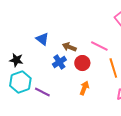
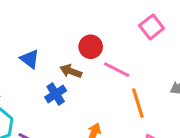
red circle: (82, 63) -> (91, 47), moved

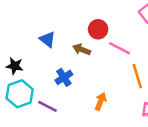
blue cross: (56, 94) -> (64, 77), moved

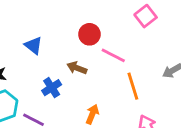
brown arrow: (82, 49) -> (77, 68), moved

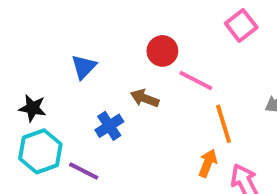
blue triangle: (33, 45) -> (84, 67), turned 36
orange arrow: (92, 114) -> (208, 163), moved

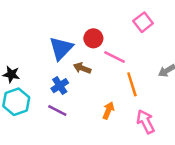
blue triangle: (84, 67) -> (61, 48), moved, size x1.5
orange arrow: (208, 163) -> (108, 110), moved
purple line: (84, 171) -> (57, 110), moved

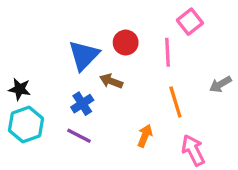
pink line: (115, 57) -> (167, 52), moved, turned 60

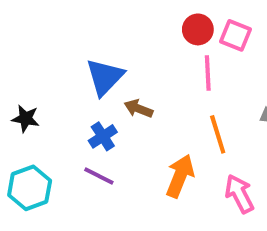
pink square: (190, 22) -> (235, 35), turned -30
red circle: (126, 43) -> (198, 29), moved
cyan hexagon: (26, 124) -> (30, 188), moved
orange arrow: (145, 136) -> (180, 176), size x1.5

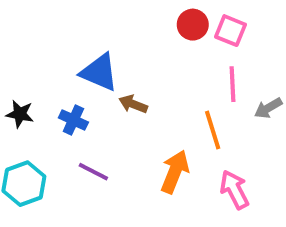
pink line: (208, 73) -> (232, 84), moved
blue triangle: (105, 77) -> (99, 72), turned -51
blue cross: (103, 136) -> (73, 120), moved, turned -32

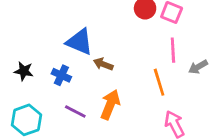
orange arrow: (175, 172) -> (110, 105), moved

